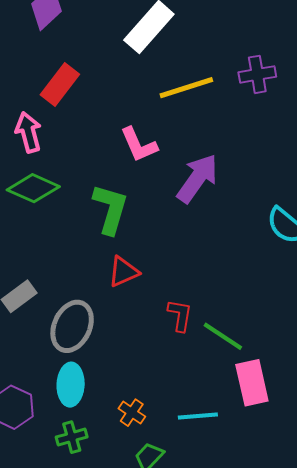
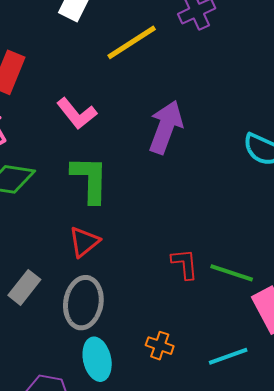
pink L-shape: (139, 145) -> (77, 113), moved
red triangle: (123, 272) -> (84, 242), moved
orange cross: (132, 413) -> (160, 346), moved

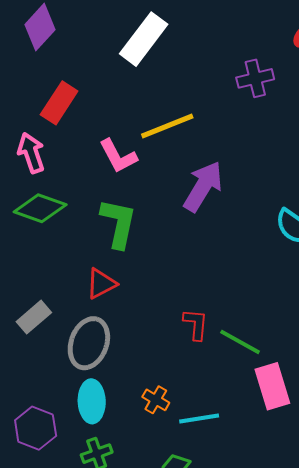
yellow line: (132, 42) -> (167, 126), moved
cyan line: (228, 356) -> (199, 418), moved

